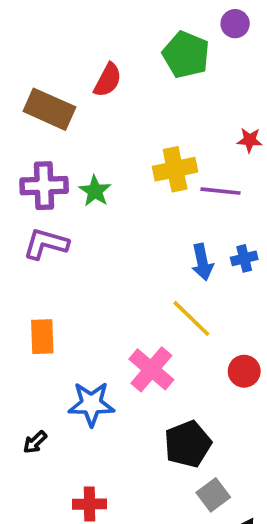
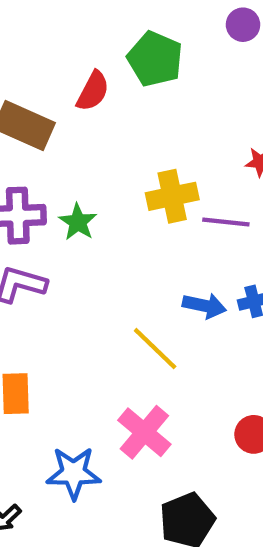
green pentagon: (186, 55) -> (155, 59), moved
blue arrow: (202, 262) -> (204, 306), turned -66
yellow line: (191, 318) -> (155, 349), moved

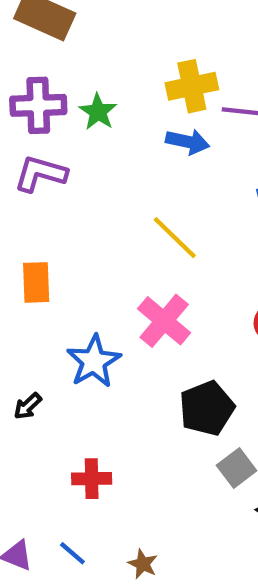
blue arrow: (204, 306) -> (188, 142), moved
blue star: (74, 473) -> (94, 361), turned -30

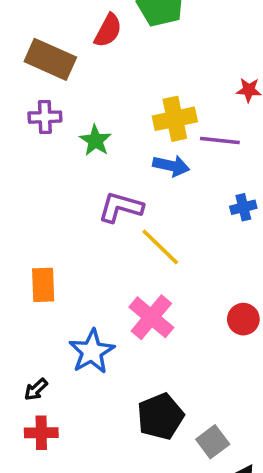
purple cross: (38, 105) -> (45, 117), moved, size x0.7
purple L-shape: (40, 174) -> (121, 207), moved
black pentagon: (207, 408) -> (160, 417), moved
red cross: (92, 479) -> (41, 433), moved

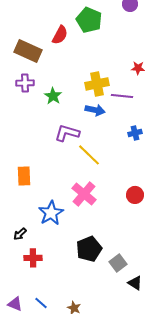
red cross: (41, 433) -> (33, 258), moved

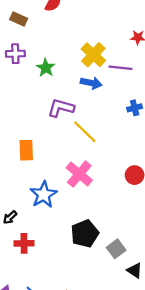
brown rectangle: (28, 51) -> (19, 19), size x0.6
yellow cross: (97, 84) -> (93, 55), turned -35
orange rectangle: (24, 176) -> (26, 150), moved

